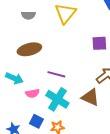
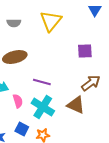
pink semicircle: (32, 93) -> (18, 101), turned -96

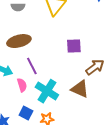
purple square: (85, 51) -> (74, 46), moved
purple line: (42, 82) -> (32, 66), moved, turned 48

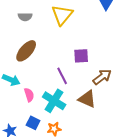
brown ellipse: (19, 41) -> (26, 51), turned -35
purple line: (32, 66) -> (62, 76), moved

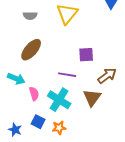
purple line: (62, 76) -> (67, 75), turned -54
brown triangle: (87, 99) -> (92, 98), turned 42

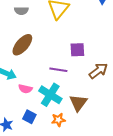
pink semicircle: (34, 94) -> (25, 89), turned 120
brown triangle: (92, 98) -> (78, 103), moved
orange star: (59, 128) -> (58, 120), moved

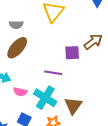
gray semicircle: (21, 11) -> (16, 25), moved
brown arrow: (98, 71) -> (93, 42), moved

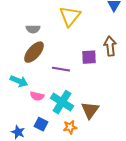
brown arrow: (93, 42) -> (110, 46), turned -60
purple line: (53, 73) -> (61, 69), moved

